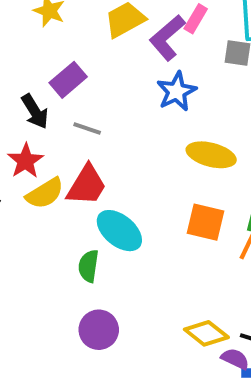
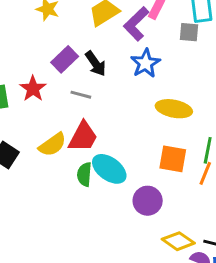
black arrow: (35, 111) -> (96, 64), moved
red star: (26, 161) -> (33, 89), moved
green semicircle: (88, 266) -> (84, 174), moved
purple circle: (99, 330) -> (148, 201), moved

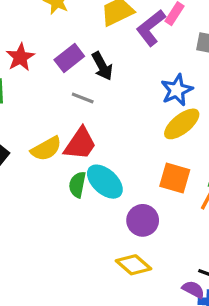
blue star: (145, 63) -> (177, 90), moved
red star: (33, 89) -> (20, 57), moved
yellow ellipse: (174, 109) -> (182, 124), turned -56
yellow diamond: (178, 241) -> (133, 265), moved

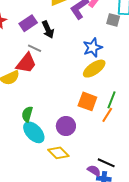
red trapezoid: (80, 144) -> (26, 63), moved
cyan ellipse: (105, 182) -> (34, 132), moved
green semicircle: (77, 185) -> (27, 114), moved

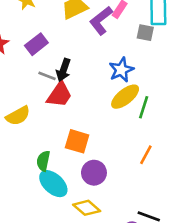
black arrow: (48, 30) -> (63, 70), moved, turned 48
red trapezoid: (26, 63) -> (59, 95), moved
green line: (112, 100) -> (144, 107), moved
orange square: (87, 101) -> (77, 141), moved

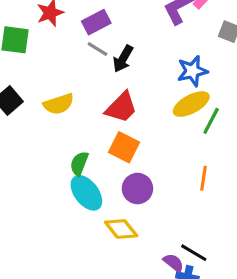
gray line: (47, 76) -> (97, 49), moved
red trapezoid: (59, 95) -> (121, 107), moved
orange line: (146, 155) -> (204, 178), turned -30

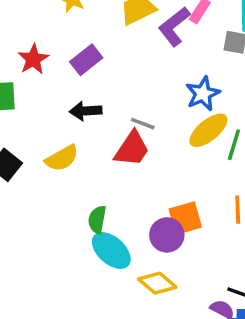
gray line: (97, 49) -> (143, 124), moved
black arrow: (123, 59) -> (86, 111), moved, turned 68
orange square: (124, 147) -> (185, 218), moved, turned -32

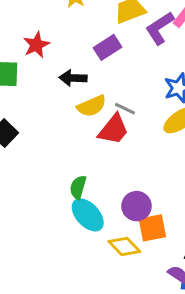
purple rectangle: (86, 60) -> (107, 47), moved
black arrow: (86, 111) -> (73, 78), moved
yellow semicircle: (62, 158) -> (92, 106), moved
orange square: (185, 218) -> (152, 228), moved

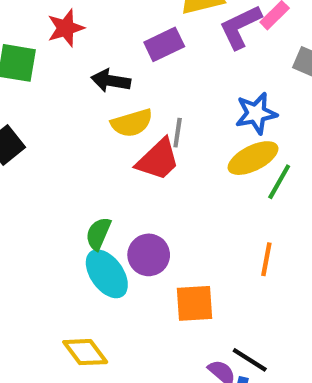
gray line: (125, 109) -> (178, 133), turned 65
purple circle: (136, 206) -> (149, 255), moved
yellow diamond: (124, 247) -> (85, 352), moved

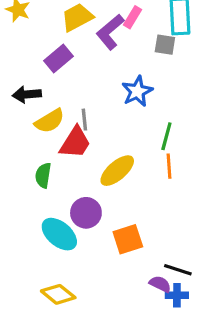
yellow ellipse: (253, 158) -> (117, 171), moved
green semicircle: (98, 234) -> (43, 175), moved
orange line: (266, 259) -> (169, 166), moved

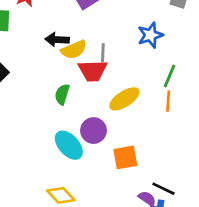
black arrow: (27, 94) -> (57, 40), moved
red trapezoid: (75, 143) -> (93, 71), turned 48

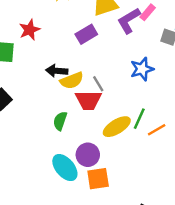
gray line: (103, 53) -> (98, 84), turned -35
green line: (169, 76) -> (139, 119), moved
orange line: (168, 101) -> (157, 130), turned 54
orange square: (125, 157) -> (98, 179), moved

